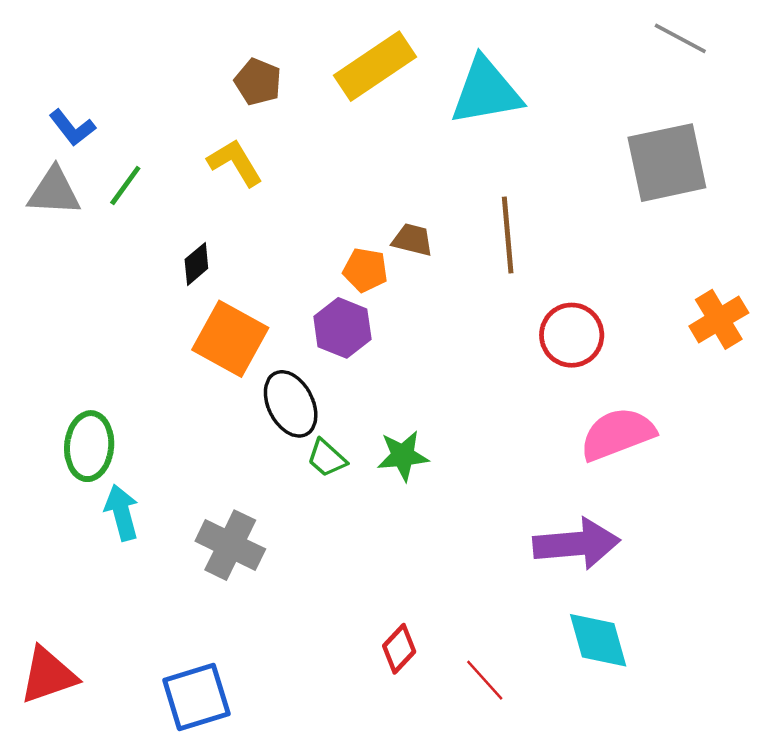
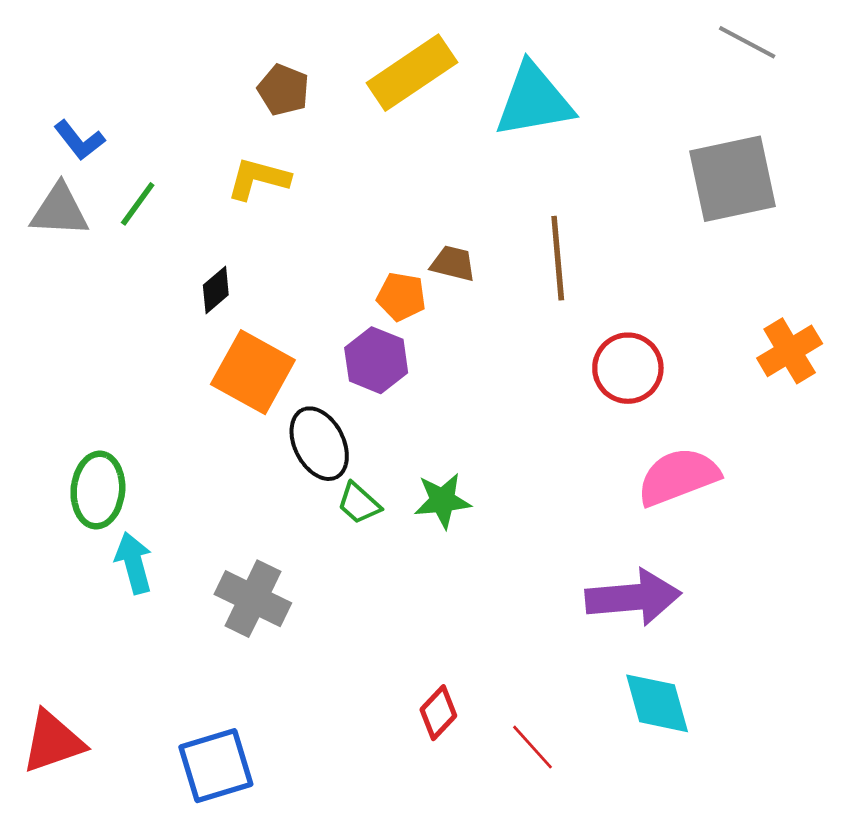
yellow L-shape: (235, 163) -> (258, 179), turned -44

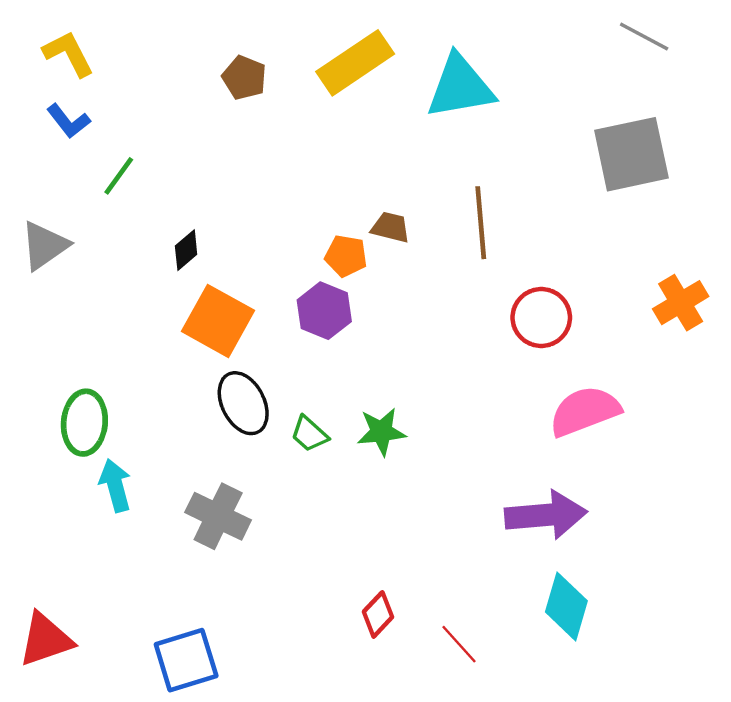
yellow L-shape: (258, 179) -> (68, 54), moved, turned 48
gray triangle: (60, 210) -> (44, 246), moved, turned -38
black ellipse: (319, 444) -> (243, 403), moved
cyan diamond: (657, 703) -> (566, 606), turned 32

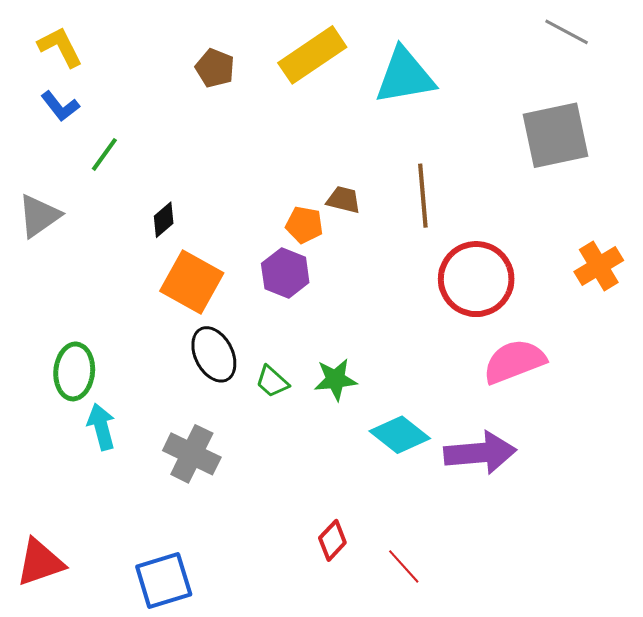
red circle: (541, 318) -> (476, 279), size x1.4
cyan diamond: (566, 606) -> (400, 435), moved, turned -68

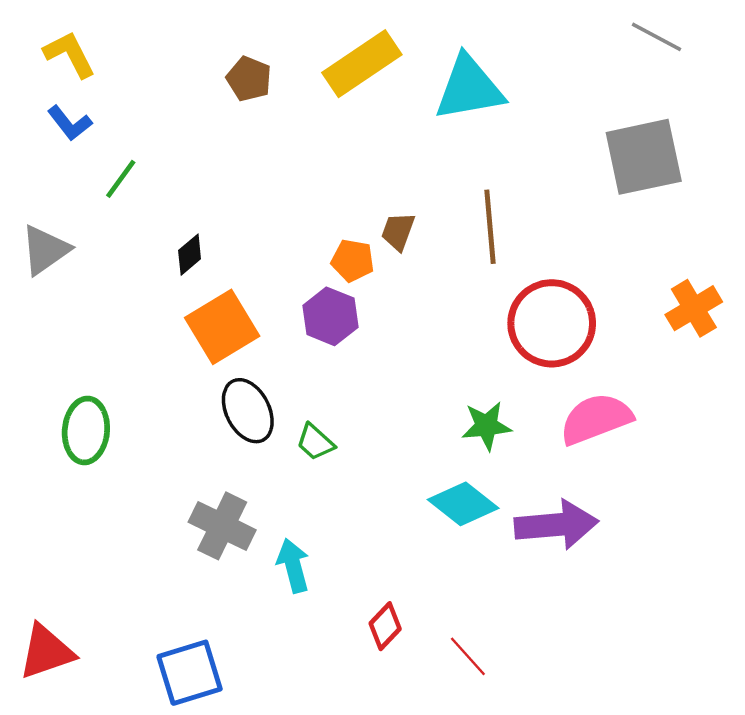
brown trapezoid: (343, 200) -> (398, 231), turned -84
orange square: (192, 282) -> (222, 327), turned 30
green star: (335, 380) -> (486, 426), moved
cyan arrow: (101, 427) -> (293, 566), moved

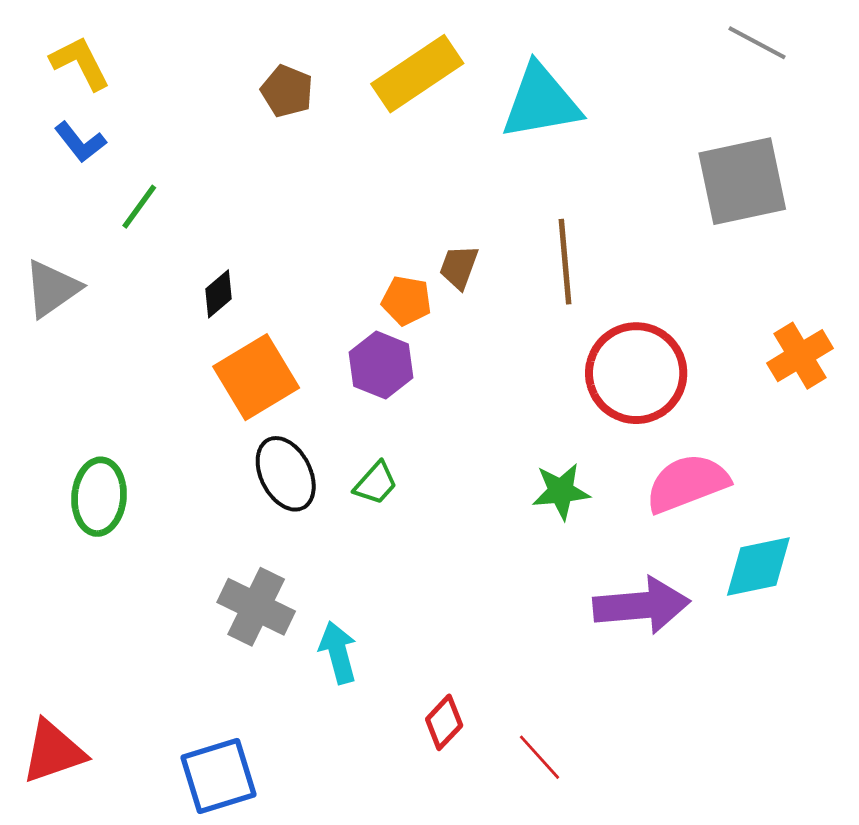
green trapezoid: (315, 442) -> (376, 483), moved, turned -90
cyan diamond: (463, 504) -> (758, 566), moved, turned -50

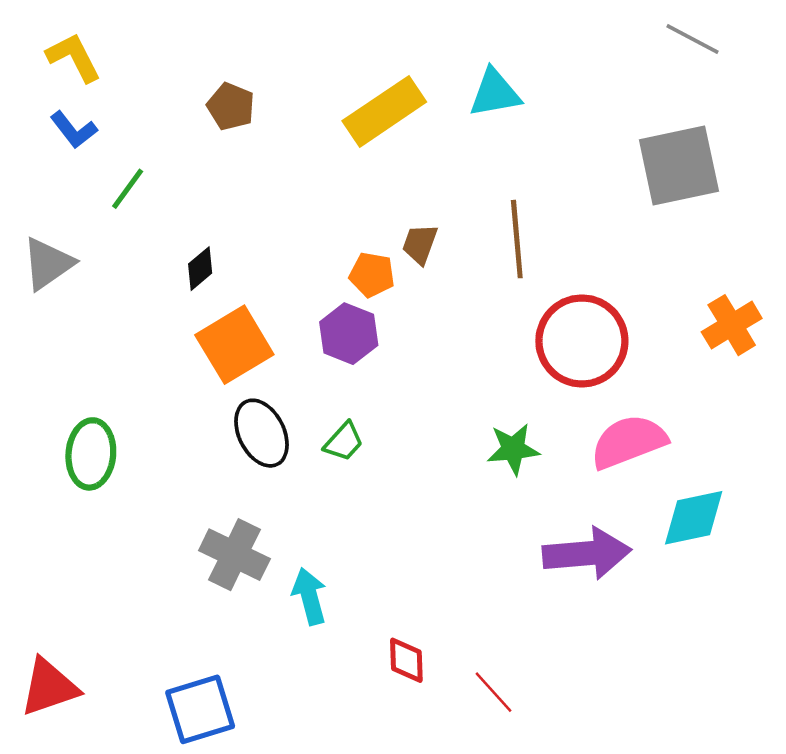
yellow rectangle: (417, 74) -> (384, 111), moved
brown pentagon: (287, 91) -> (231, 107), moved
cyan triangle: (541, 102) -> (495, 93), size x0.7
red diamond: (444, 722) -> (406, 660), turned -45

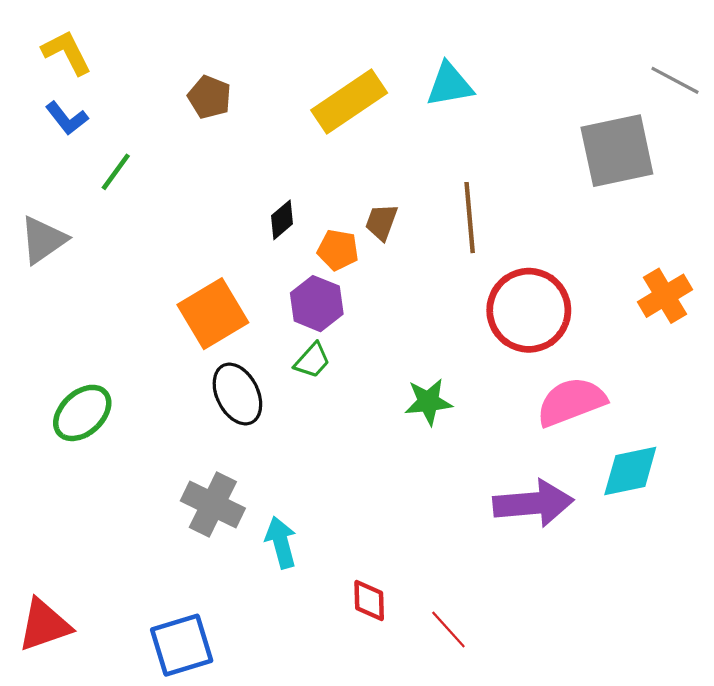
gray line: (692, 39) -> (675, 80), moved
black diamond: (200, 269) -> (282, 220), moved
green trapezoid: (344, 442) -> (312, 360), moved
green star: (513, 449) -> (428, 402), moved
green ellipse: (91, 454) -> (82, 413), turned 42

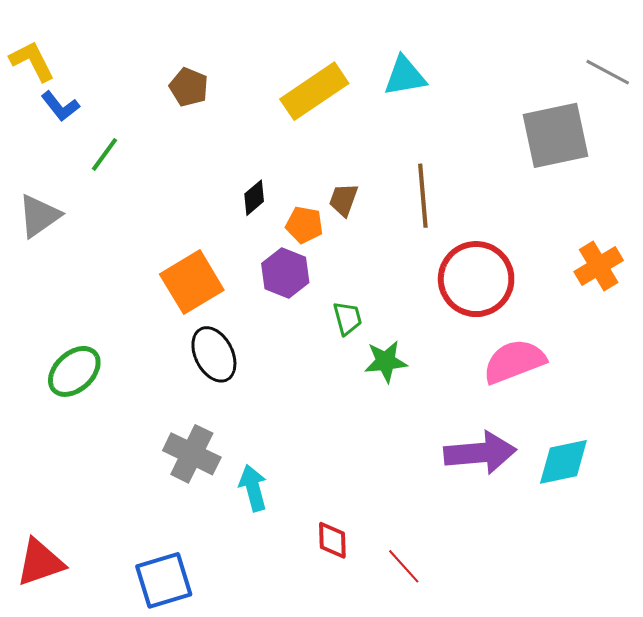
yellow L-shape: (67, 52) -> (32, 61), moved
green trapezoid: (312, 360) -> (348, 318), moved, turned -57
cyan diamond: (630, 471) -> (563, 462), moved

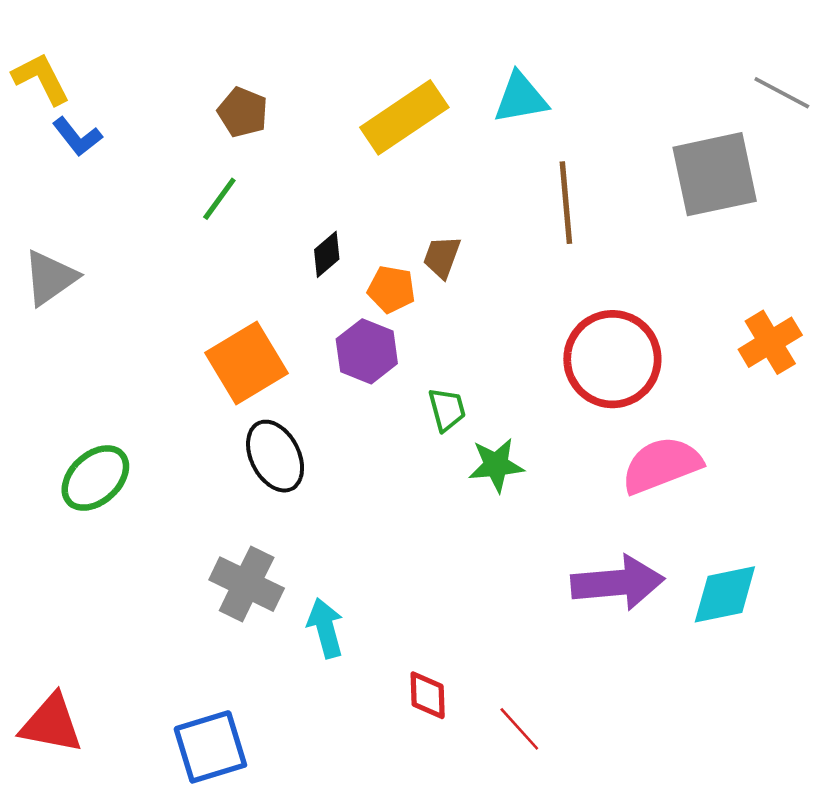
green line: (104, 154) -> (219, 199), moved
brown line: (423, 196) -> (566, 203), moved
red triangle: (40, 562) -> (51, 724), turned 30

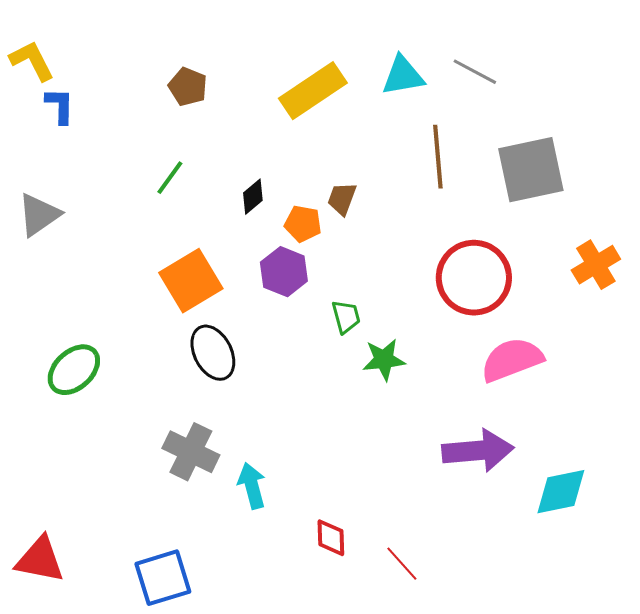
gray line: (782, 93) -> (475, 72), moved
blue L-shape: (77, 137) -> (60, 106), turned -141
gray square: (715, 174) -> (531, 170), moved
green line: (219, 199) -> (170, 178), moved
cyan diamond: (725, 594) -> (561, 492), moved

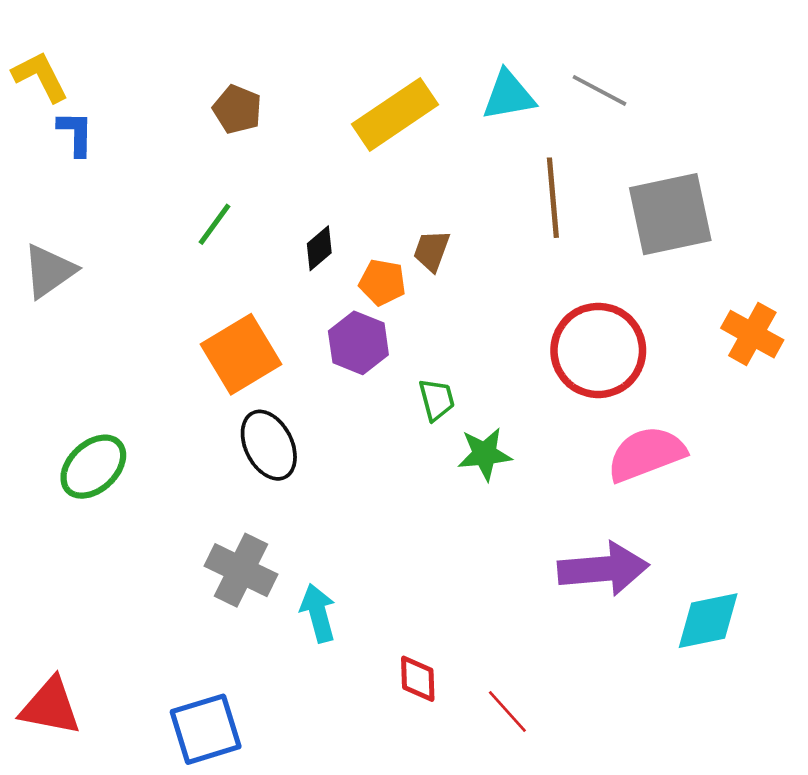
orange cross: (596, 265) -> (752, 334), turned -30

